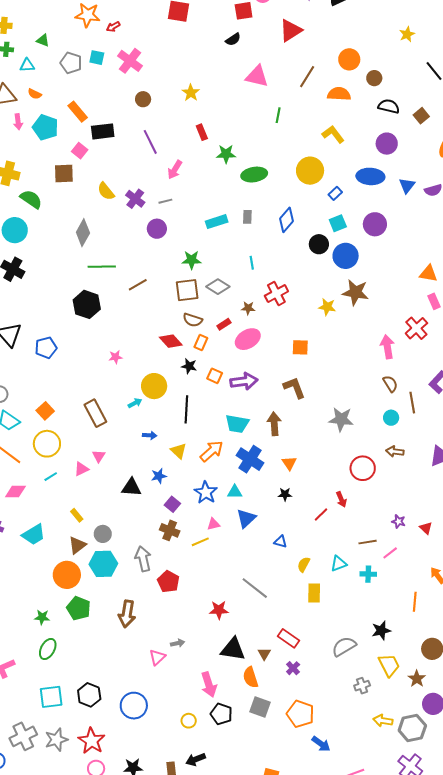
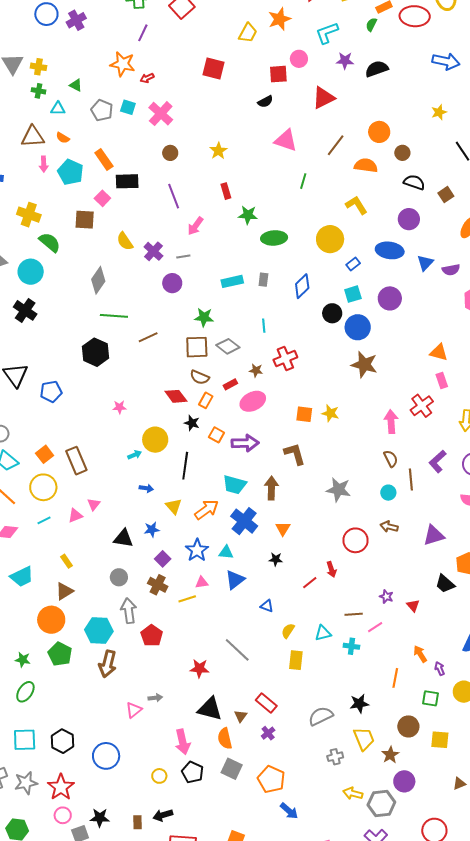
yellow star: (327, 307) -> (330, 413), moved
brown rectangle: (95, 413) -> (76, 461), moved
gray circle: (103, 534) -> (119, 577), moved
cyan hexagon: (103, 564) -> (99, 631), moved

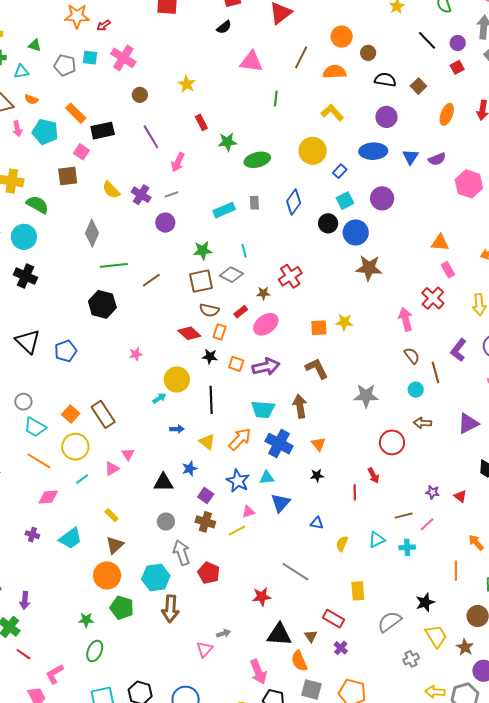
cyan line: (264, 326) -> (244, 251), moved
red line: (310, 583) -> (355, 492), turned -42
yellow rectangle: (296, 660) -> (358, 591), moved

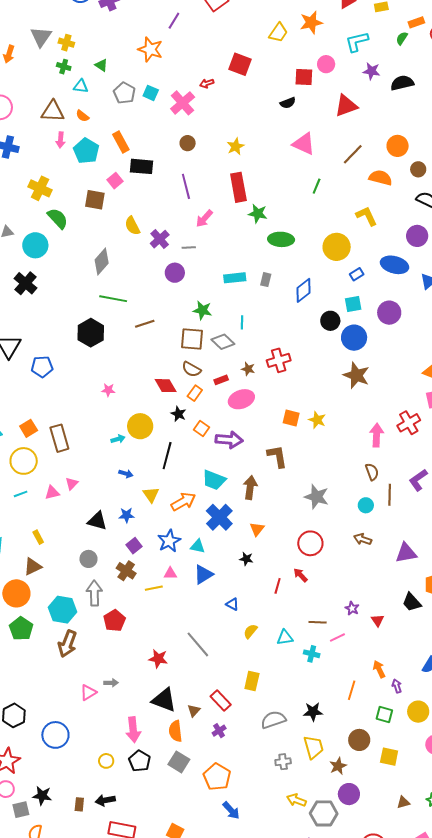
red arrow: (104, 25) -> (207, 83), moved
red rectangle: (201, 122) -> (238, 187), size x1.8
red circle: (392, 442) -> (310, 543), moved
red arrow: (373, 475) -> (300, 575), turned 147

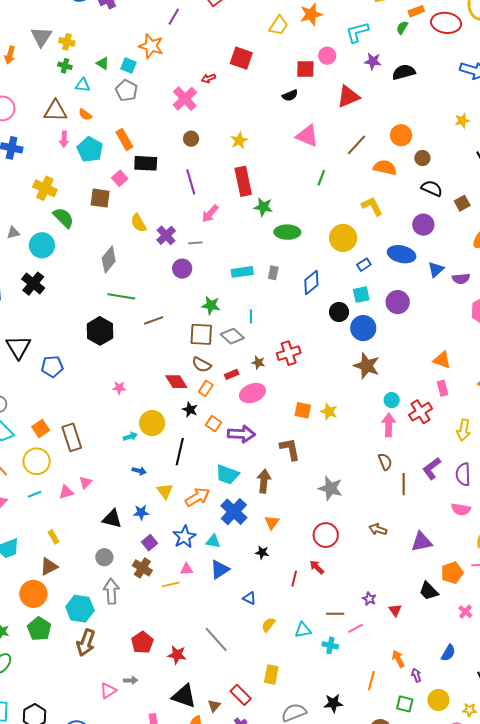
cyan square: (151, 93) -> (128, 65), moved
cyan circle: (366, 505) -> (392, 400), moved
red pentagon: (114, 621) -> (142, 642), moved

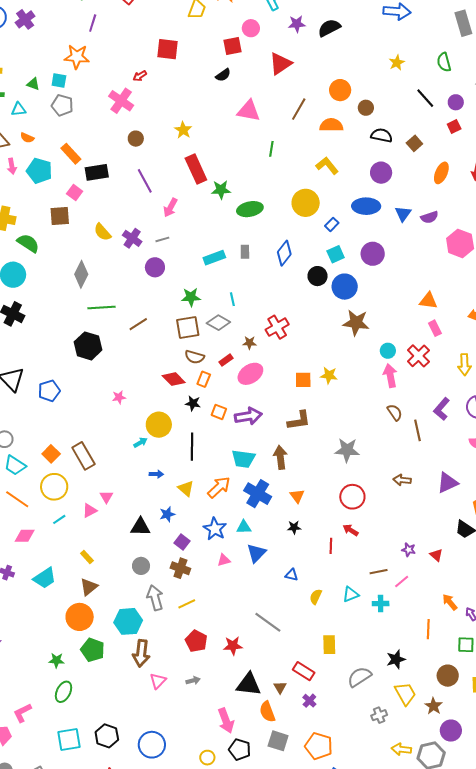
brown L-shape: (290, 449) -> (299, 420), turned 105
yellow line: (171, 584) -> (187, 604), moved
pink triangle: (108, 691) -> (158, 681), moved

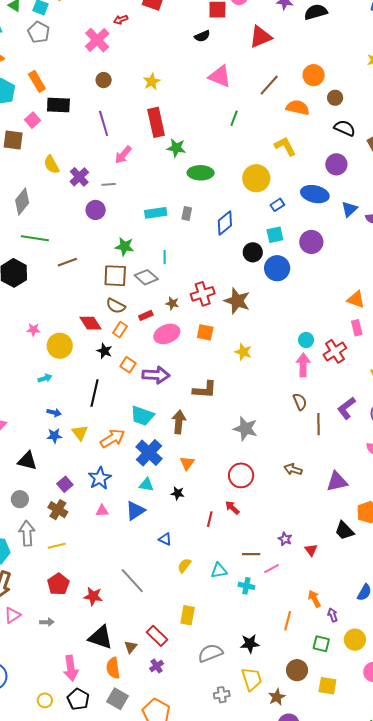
brown star: (356, 323) -> (237, 301), moved
orange square: (303, 380) -> (205, 332), moved
yellow circle: (159, 425) -> (60, 346), moved
blue star: (167, 514) -> (54, 436), moved
cyan triangle: (244, 527) -> (146, 485), moved

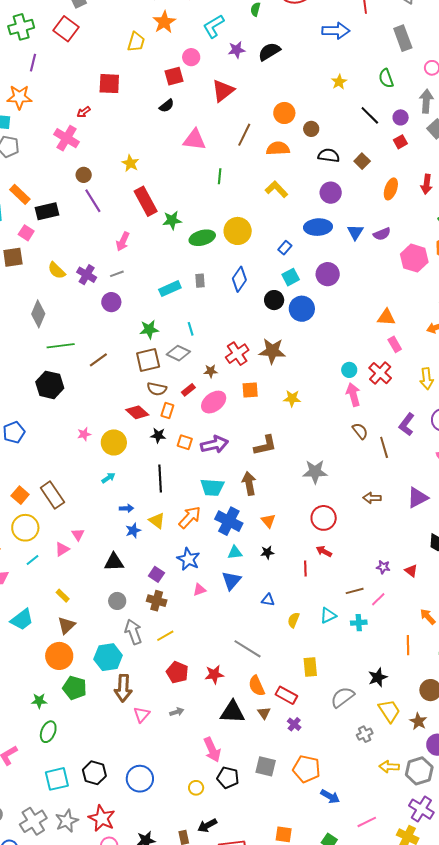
purple line: (104, 123) -> (93, 201), moved
yellow circle: (256, 178) -> (238, 231), moved
orange semicircle: (113, 668) -> (257, 686), moved

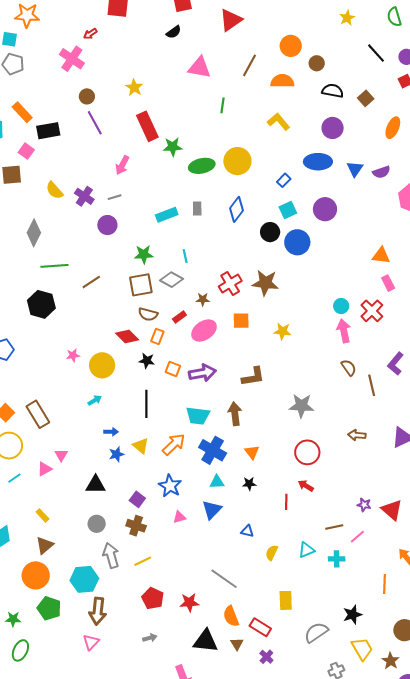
red triangle: (411, 571) -> (392, 510), size x1.6
pink triangle: (142, 715) -> (91, 642), moved

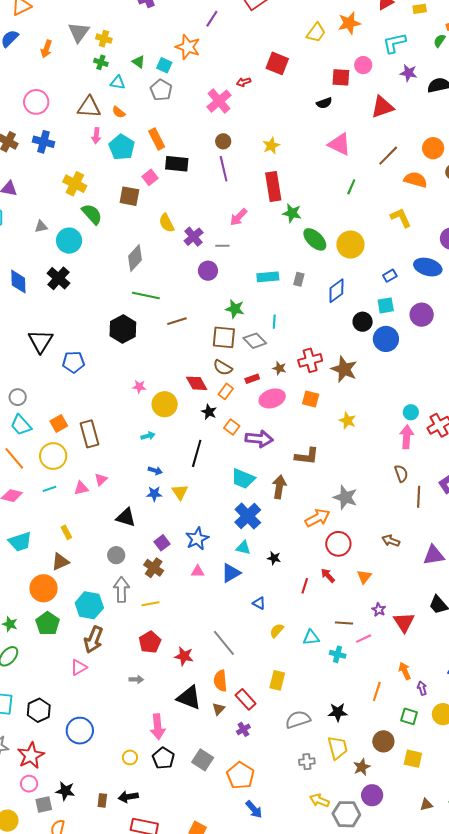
green ellipse: (202, 166) -> (315, 239), turned 40
orange arrow: (174, 444) -> (317, 518), moved
orange triangle: (252, 452) -> (364, 577), moved

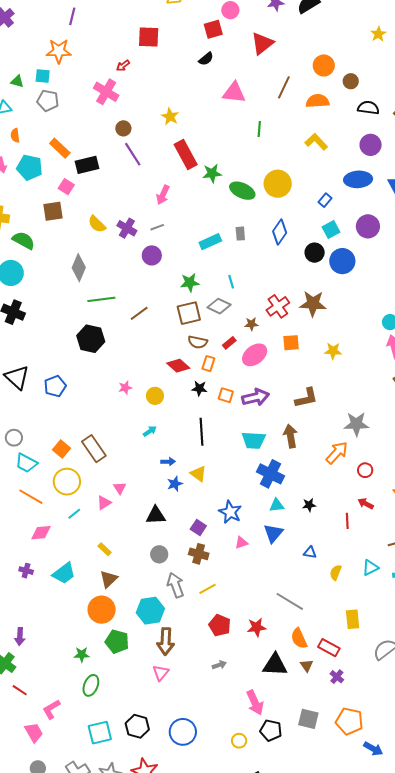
orange semicircle: (119, 112) -> (15, 135), turned 64
yellow circle: (165, 404) -> (155, 396), size x0.7
red circle: (338, 544) -> (365, 470), size x0.6

